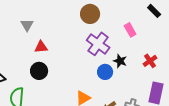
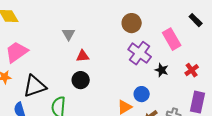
pink rectangle: (130, 30) -> (172, 39), size x1.5
blue circle: (105, 72) -> (142, 94), moved

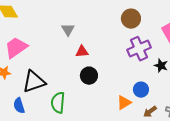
purple cross: (140, 53) -> (139, 49), turned 30
black circle: (81, 80) -> (89, 76), moved

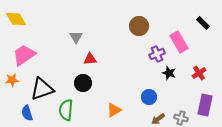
purple cross: (139, 49) -> (157, 54), moved, size x0.7
black circle: (89, 76) -> (83, 83), moved
orange triangle: (124, 103) -> (114, 110), moved

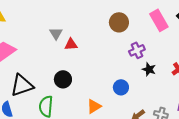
pink rectangle: (179, 42) -> (159, 20), moved
red triangle: (90, 59) -> (71, 44), moved
blue circle: (149, 97) -> (121, 87), moved

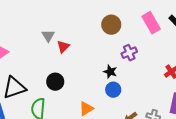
red triangle: (71, 44) -> (63, 47), turned -40
black star: (149, 69) -> (110, 72), moved

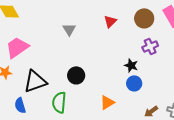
brown circle: (111, 25) -> (144, 18), moved
red triangle: (63, 47) -> (110, 21), moved

